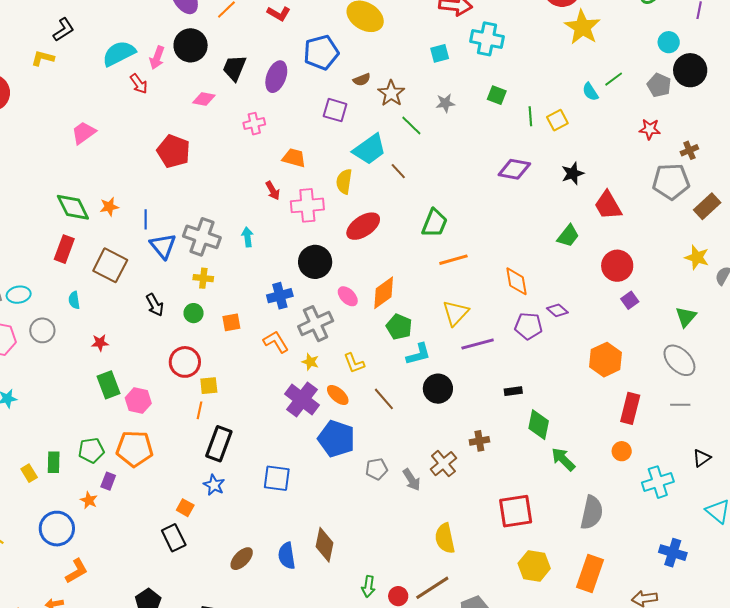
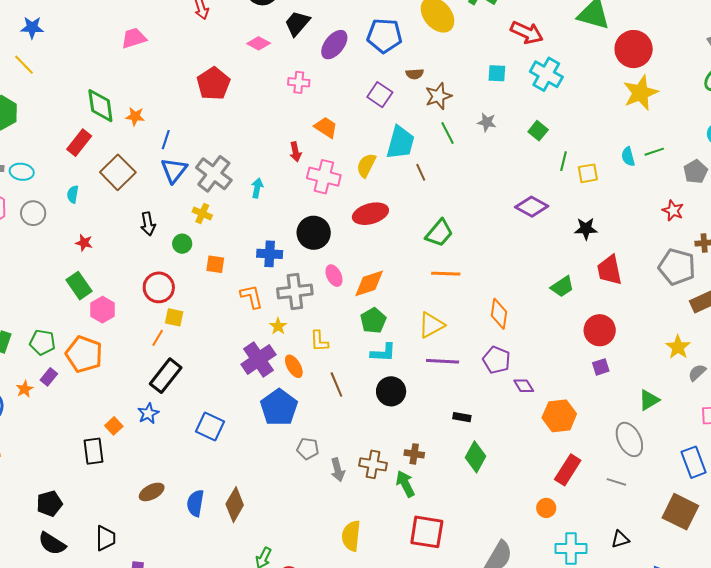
cyan trapezoid: (370, 149) -> (400, 143), turned -57
purple diamond: (557, 310) -> (524, 386), moved
green rectangle: (108, 385) -> (79, 286), turned -32
green arrow: (563, 459) -> (405, 484), moved
brown cross: (443, 464) -> (373, 464), turned 32

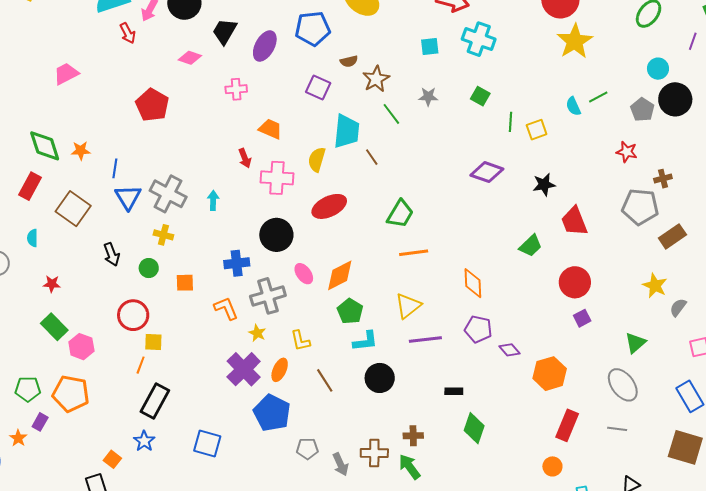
orange ellipse: (294, 366) -> (280, 370), turned 65

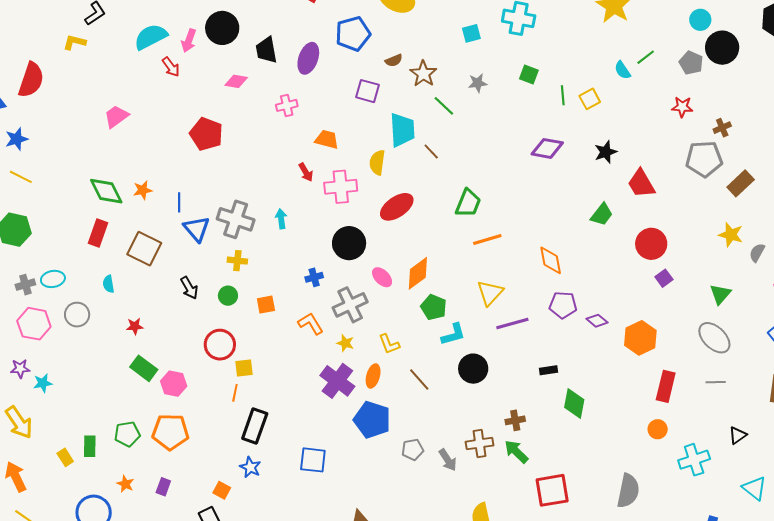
black trapezoid: (225, 31) -> (266, 50), turned -32
blue cross: (237, 263) -> (314, 277), size x0.7
purple rectangle: (40, 422) -> (163, 487), moved

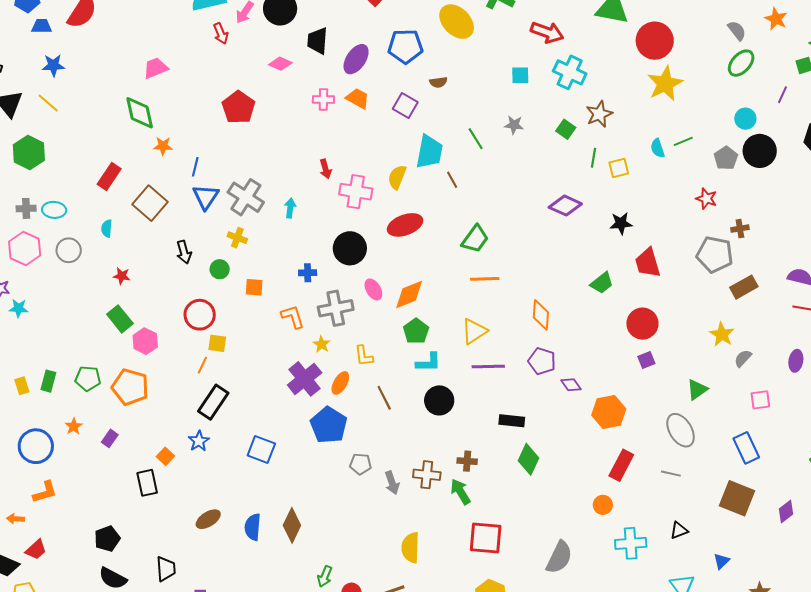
brown star: (423, 74) -> (599, 114), moved
orange trapezoid: (327, 139) -> (358, 98), moved
green diamond: (106, 191) -> (140, 113), moved
black rectangle: (548, 370) -> (512, 421), size x1.4

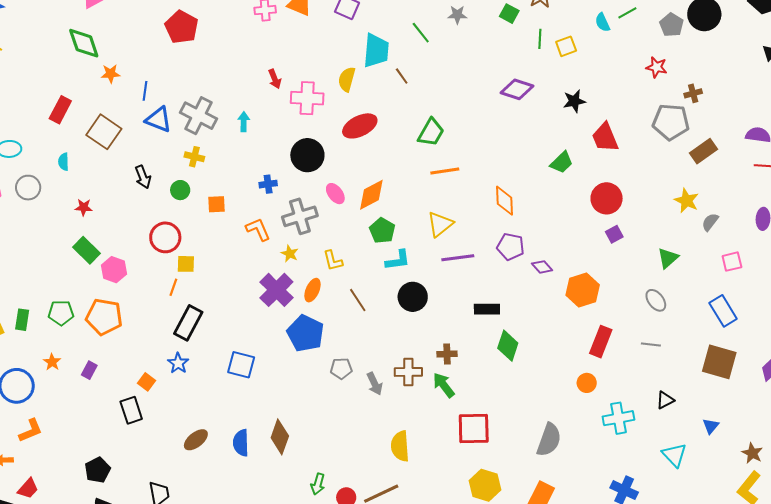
blue triangle: (206, 197) -> (159, 120), turned -36
gray ellipse: (681, 430) -> (656, 300), size x0.7

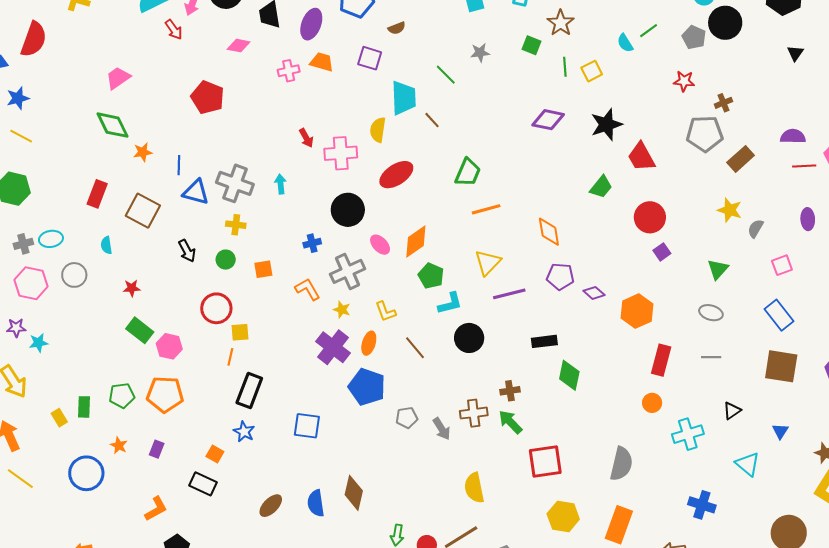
black star: (574, 101) -> (606, 125), size x1.4
gray ellipse: (656, 300) -> (711, 313), turned -30
black rectangle: (131, 410) -> (203, 484), turned -40
orange L-shape: (31, 431) -> (156, 509), moved

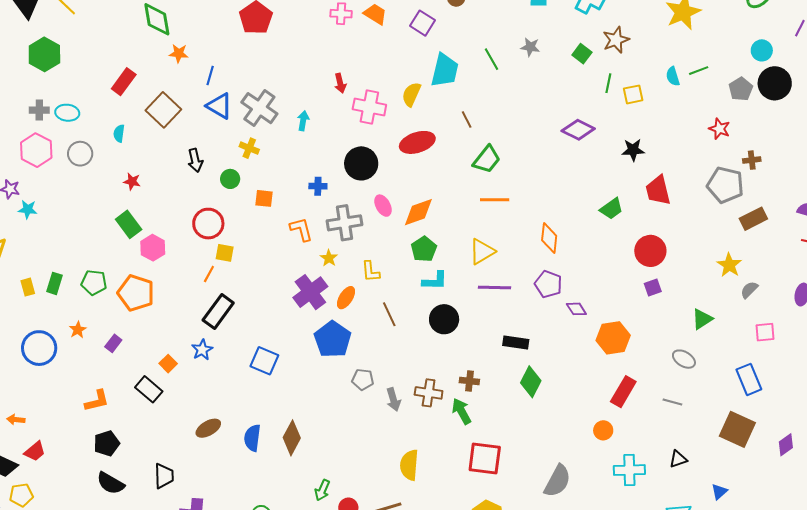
brown line: (432, 120) -> (467, 119), moved
black star: (606, 125) -> (633, 150), size x0.7

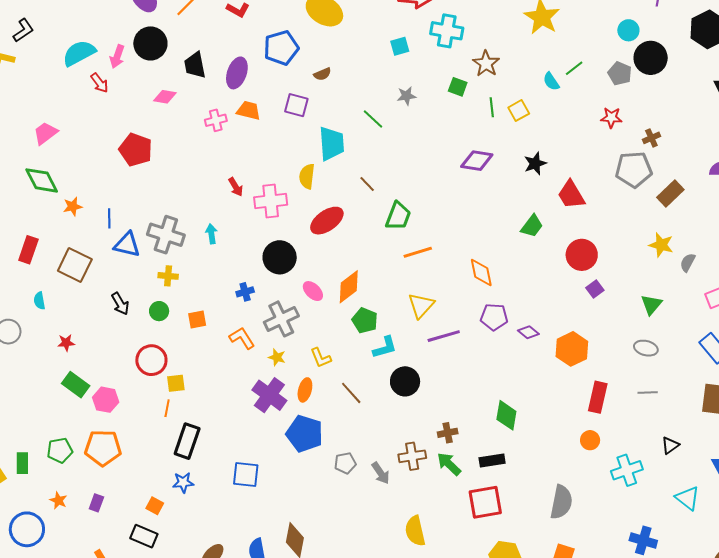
black rectangle: (516, 343) -> (492, 461), moved
blue star: (202, 350) -> (183, 482), turned -30

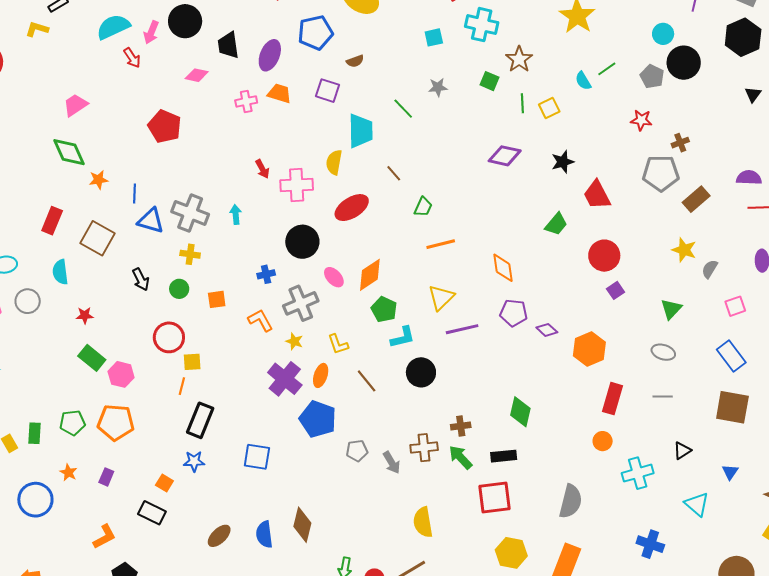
green trapezoid: (398, 216) -> (423, 207), size x0.7
cyan semicircle: (39, 301) -> (60, 272), size x1.4

